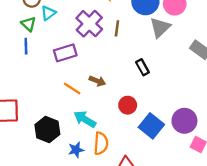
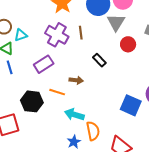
cyan triangle: (48, 13) -> (21, 35), turned 32
black rectangle: (142, 67) -> (99, 60), moved
red circle: (128, 105) -> (128, 44), moved
black hexagon: (47, 129) -> (32, 101), moved

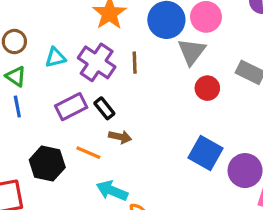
cyan triangle: (21, 35) -> (55, 58), moved
black rectangle: (99, 60) -> (104, 108), moved
blue square: (131, 105) -> (206, 153), moved

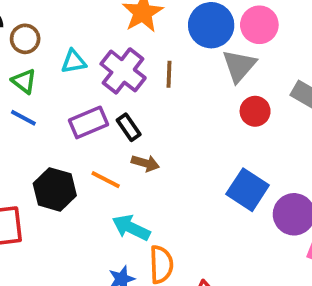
blue line: (17, 106) -> (23, 118), turned -55

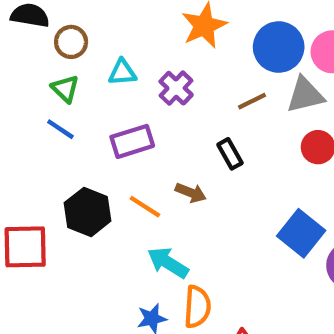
gray triangle: (239, 66) -> (305, 95), turned 30
purple cross: (123, 71) -> (176, 88), size x0.7
brown line: (169, 74) -> (252, 101), moved, turned 56
black rectangle: (129, 127) -> (230, 154), moved

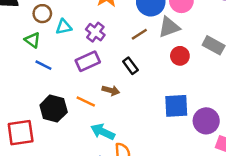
brown circle: (71, 42) -> (42, 14), moved
blue line: (60, 129) -> (43, 65), moved
purple rectangle: (132, 141) -> (88, 61), moved
blue square: (301, 233) -> (176, 106), turned -35

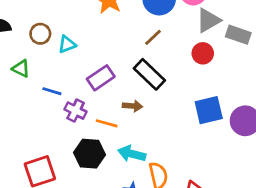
gray triangle: (169, 27) -> (208, 20), moved
purple cross: (95, 32) -> (76, 111), moved
green triangle: (32, 40) -> (21, 69), moved
black rectangle: (130, 66) -> (149, 74), size x1.6
black hexagon: (54, 109) -> (90, 154), moved

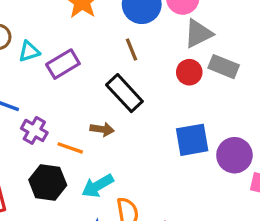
gray rectangle: (238, 35) -> (224, 67), moved
brown line: (153, 37) -> (131, 50), turned -72
purple rectangle: (101, 78) -> (63, 64), moved
cyan arrow: (132, 154) -> (98, 186), turned -48

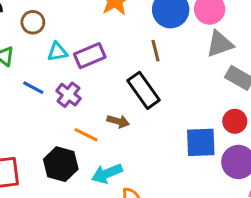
cyan triangle: (29, 51) -> (57, 52), moved
red circle: (189, 72) -> (235, 121), moved
purple cross: (34, 130) -> (69, 95), moved

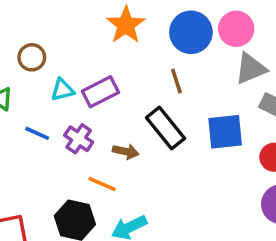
brown arrow: (118, 121) -> (126, 152), moved
blue square: (201, 142) -> (225, 132), moved

